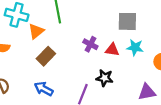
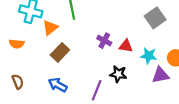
gray square: (127, 21) -> (155, 18), moved, turned -36
cyan star: (135, 48) -> (149, 56), moved
purple triangle: (147, 92) -> (160, 75), moved

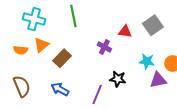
orange triangle: (50, 28) -> (41, 45), moved
red triangle: (126, 46) -> (125, 31), moved
brown semicircle: (18, 82) -> (22, 86), size x1.5

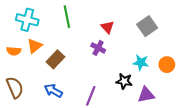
red triangle: (125, 31) -> (107, 27), moved, turned 40
black star: (118, 79) -> (124, 81), moved
purple triangle: (158, 80) -> (146, 95), moved

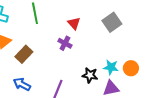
cyan star: (141, 63) -> (111, 67), moved
orange circle: (167, 65) -> (131, 68), moved

